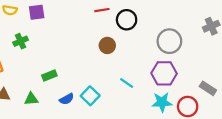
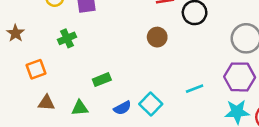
brown circle: (107, 45) -> (157, 37), moved
cyan line: (127, 83) -> (195, 89), turned -56

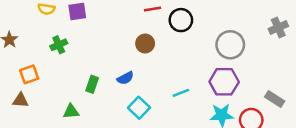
green rectangle: (102, 80) -> (92, 84), turned -49
brown triangle: (46, 103) -> (20, 100), moved
blue semicircle: (122, 108) -> (125, 78), moved

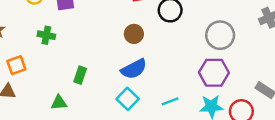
green cross: (59, 45) -> (46, 35), turned 35
blue semicircle: (125, 78) -> (134, 69), moved, size x1.5
cyan line: (181, 93) -> (170, 101), moved

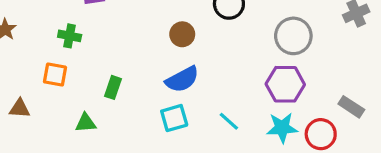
orange square: (16, 65) -> (55, 75), moved, turned 30
cyan square: (128, 99) -> (174, 118), turned 30
cyan line: (170, 101) -> (229, 121), turned 63

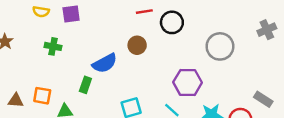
orange square: (55, 75) -> (42, 96), moved
blue semicircle: (182, 79) -> (105, 63), moved
purple hexagon: (285, 84) -> (188, 82), moved

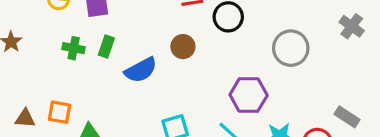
gray cross: (267, 30) -> (352, 26), turned -30
green rectangle: (85, 85) -> (106, 47), moved

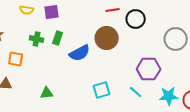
brown circle: (183, 47) -> (107, 38), size x1.5
orange square: (59, 112) -> (16, 59), moved

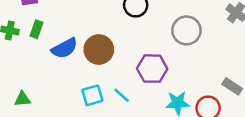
brown circle: (107, 38) -> (99, 50), moved
cyan line: (136, 92) -> (122, 95), moved

